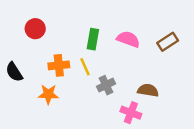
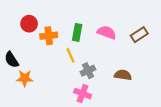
orange cross: (59, 65) -> (49, 36), moved
orange star: (48, 94) -> (25, 78), moved
pink cross: (131, 113) -> (83, 94), moved

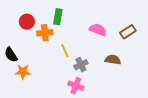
green rectangle: (77, 32) -> (58, 17), moved
brown semicircle: (123, 75) -> (113, 60), moved

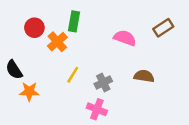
brown rectangle: (128, 32) -> (163, 28), moved
orange cross: (45, 33) -> (57, 42), turned -35
yellow line: (65, 51) -> (73, 75), moved, turned 56

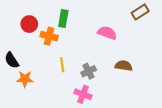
brown rectangle: (163, 28) -> (140, 12), moved
orange cross: (57, 42) -> (49, 36), turned -35
yellow line: (73, 75) -> (62, 65), turned -40

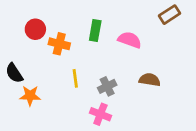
green rectangle: (63, 19) -> (95, 31), moved

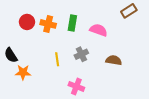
orange cross: (59, 44) -> (48, 24), moved
gray cross: (107, 86) -> (81, 54), moved

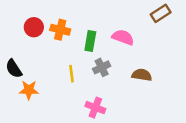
green rectangle: (72, 23) -> (90, 41), moved

